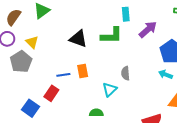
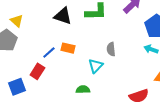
orange rectangle: (83, 71) -> (68, 48), turned -64
blue line: (63, 75) -> (49, 53), turned -32
blue square: (30, 108) -> (17, 87), turned 36

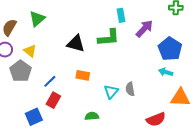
gray semicircle: (111, 49) -> (130, 89), moved
blue line: (49, 53) -> (50, 81), moved
green semicircle: (83, 90) -> (92, 116), moved

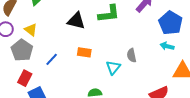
gray semicircle: (130, 89) -> (132, 55), moved
red rectangle: (53, 100) -> (25, 78), moved

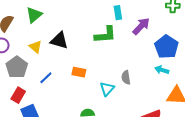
black triangle: (76, 21) -> (59, 40), moved
yellow triangle: (31, 30) -> (35, 47), moved

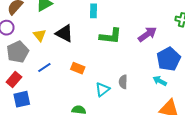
cyan rectangle: (118, 13) -> (93, 11), moved

